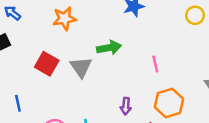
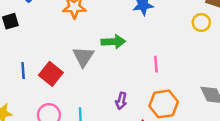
red square: (47, 64) -> (51, 74), moved
blue line: (18, 103) -> (23, 71), moved

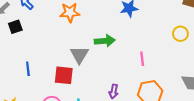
yellow circle: (201, 22) -> (180, 34), moved
red square: (51, 74) -> (64, 75), moved, turned -30

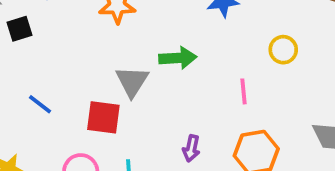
yellow circle: (180, 34) -> (283, 50), moved
blue line: (28, 69) -> (40, 104), turned -48

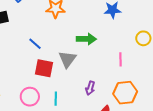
gray triangle: (132, 81) -> (67, 59), moved
blue line: (40, 104) -> (35, 44), moved

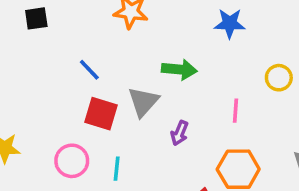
purple arrow: (90, 88) -> (180, 133), moved

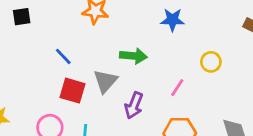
pink line: (236, 111) -> (177, 88), turned 30
purple arrow: (180, 133) -> (134, 105), size x1.4

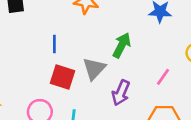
blue line: (63, 56) -> (54, 44), turned 42
green arrow: (133, 56) -> (122, 45), turned -70

